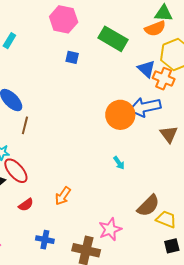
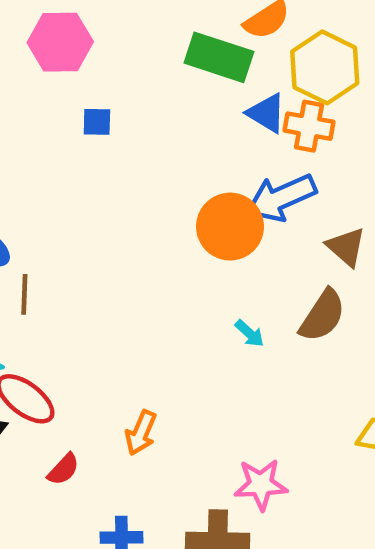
green rectangle: (113, 39) -> (219, 57), moved
brown semicircle: (148, 206) -> (322, 316), moved
pink star: (110, 229) -> (261, 484), turned 30

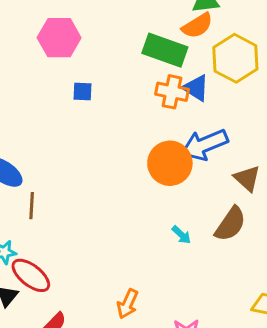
orange cross: (309, 126) -> (172, 92), moved
orange arrow: (141, 433) -> (128, 304), moved

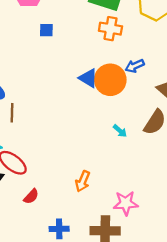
blue triangle: (196, 88) -> (88, 78), moved
blue arrow: (204, 145) -> (135, 66), size x0.6

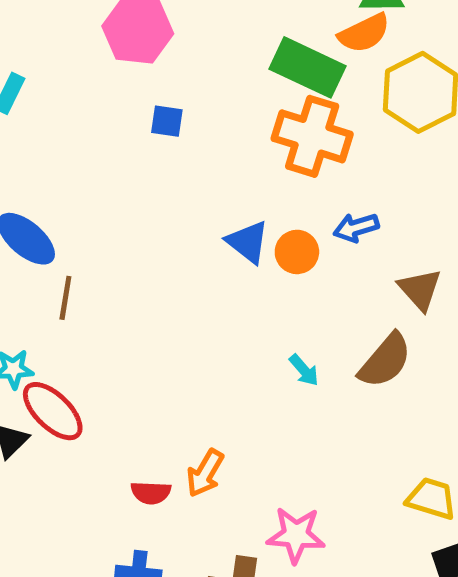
orange cross: (110, 29) -> (312, 136), size x1.4
orange circle: (110, 80) -> (297, 252), size x0.6
red semicircle: (31, 196) -> (151, 493), moved, turned 42

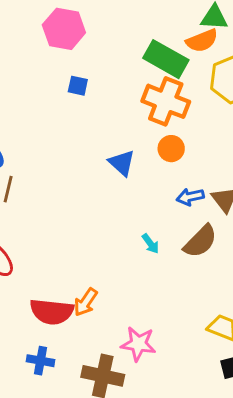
blue arrow: (356, 228) -> (190, 197), moved
orange circle: (297, 252) -> (171, 149), moved
red semicircle: (151, 493) -> (52, 312), size x1.8

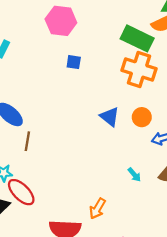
orange circle: (171, 149) -> (142, 117), moved
orange arrow: (86, 302) -> (97, 209), moved

